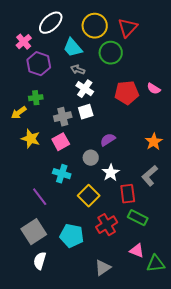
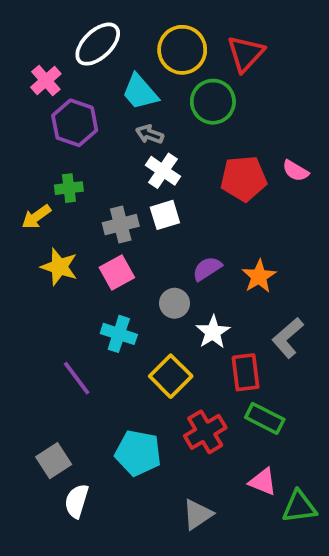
orange star: (154, 142) -> (259, 276), moved
gray square: (34, 232) -> (54, 461), moved, size x0.7

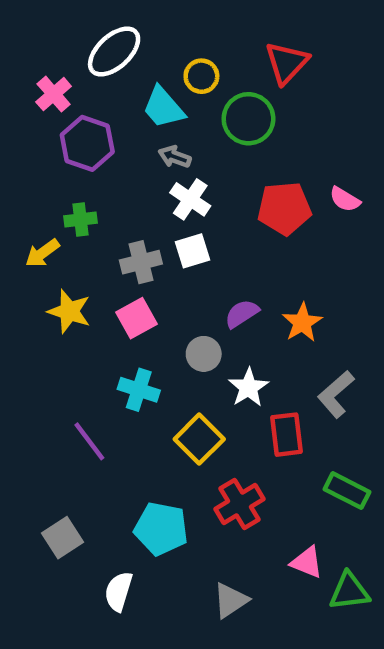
yellow circle: (182, 50) -> (201, 76), moved, size x0.6
green rectangle: (265, 418) -> (347, 491), moved
white semicircle: (77, 501) -> (119, 591), moved

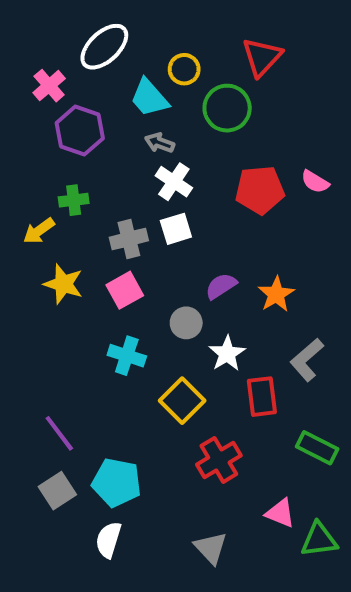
purple line: (89, 441) -> (59, 433), moved
cyan pentagon: (161, 529) -> (117, 482), moved
gray triangle: (231, 600) -> (211, 548), turned -39

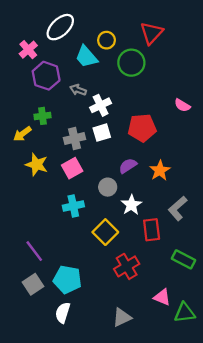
gray arrow: (160, 143) -> (78, 90), moved
white cross: (174, 182) -> (101, 105), turned 30
red pentagon: (260, 190) -> (142, 128), moved
cyan cross: (127, 356) -> (73, 206), turned -30
gray triangle: (211, 548) -> (122, 317), turned 48

